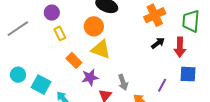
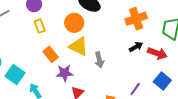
red arrow: (180, 47) -> (157, 53), turned -78
blue square: (188, 74) -> (162, 81), turned 30
gray arrow: (123, 82) -> (99, 60), moved

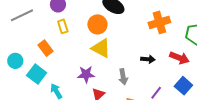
black arrow: (136, 47) -> (148, 59), moved, turned 32
orange rectangle: (51, 54) -> (45, 48), moved
gray arrow: (99, 60) -> (123, 77), moved

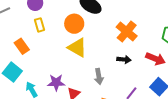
orange cross: (159, 22) -> (127, 32), moved, turned -35
purple star: (86, 74) -> (56, 83), moved

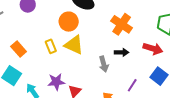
yellow rectangle: (40, 25) -> (51, 46), moved
gray arrow: (99, 77) -> (104, 64), moved

